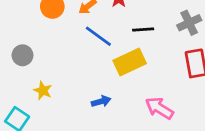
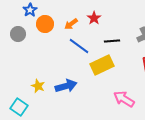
gray circle: (23, 55) -> (18, 34), moved
blue arrow: (101, 101) -> (66, 86), moved, size x1.5

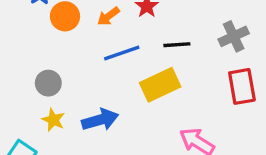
gray circle: (18, 34) -> (48, 83), moved
blue line: (79, 46) -> (122, 53), turned -55

